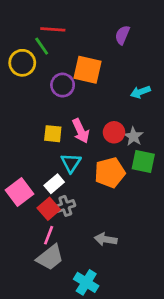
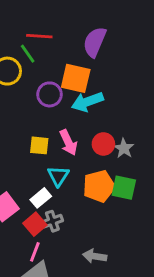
purple semicircle: (122, 35) -> (95, 42), moved, size x1.5
cyan arrow: (140, 92) -> (87, 102), moved, size x1.5
green square: (143, 161) -> (124, 188), moved

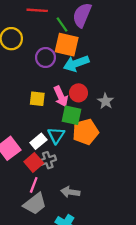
green line: (28, 54) -> (62, 24), moved
red circle: (103, 144) -> (79, 93), moved
cyan triangle: (58, 176) -> (56, 135), moved
green square: (124, 188) -> (71, 115), moved
gray arrow: (95, 256) -> (70, 192), moved

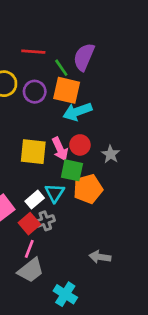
purple circle: (45, 58) -> (35, 92), moved
yellow square: (37, 99) -> (33, 152), size x1.5
gray arrow: (70, 192) -> (100, 257), moved

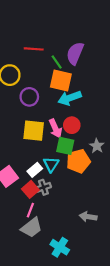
purple circle: (35, 92) -> (29, 97), moved
gray star: (111, 154) -> (97, 146), moved

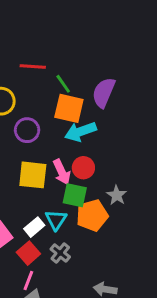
purple semicircle: (75, 53) -> (104, 93), moved
gray cross: (43, 187) -> (60, 253), moved, turned -32

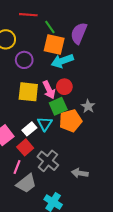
green square: (75, 195) -> (58, 106), turned -36
gray cross: (60, 253) -> (48, 161), moved, size x1.5
pink line: (28, 281) -> (17, 167), moved

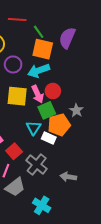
cyan arrow: (62, 61) -> (39, 71), moved
white rectangle: (29, 129) -> (49, 138), moved, turned 64

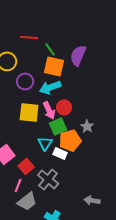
gray arrow: (68, 177) -> (92, 200), moved

